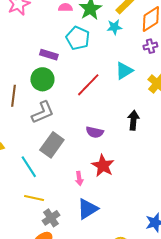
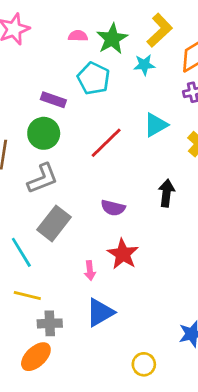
gray cross: (51, 218) -> (50, 323), turned 30

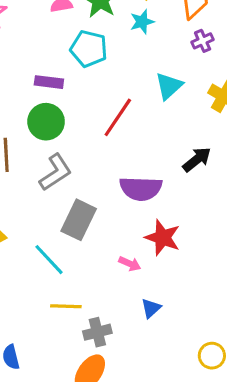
black arrow: (166, 193) -> (197, 159), turned 56
purple semicircle: (113, 208) -> (141, 188), size x1.5
pink arrow: (90, 270) -> (130, 264), turned -48
blue triangle: (100, 313) -> (151, 308), size x0.6

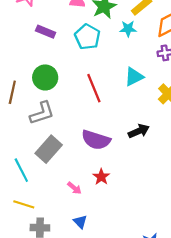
purple rectangle: (49, 82) -> (46, 32), moved
red line: (118, 117) -> (94, 88), turned -72
red star: (163, 238) -> (101, 177), size x0.7
blue triangle: (151, 308) -> (80, 222), turned -48

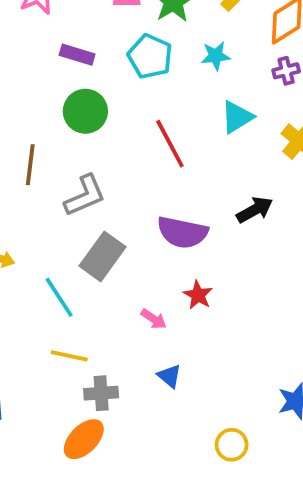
cyan star: (128, 29) -> (216, 56), moved
green circle: (45, 77) -> (85, 111), moved

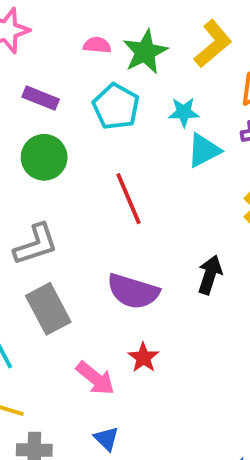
cyan triangle: (237, 117) -> (204, 150), moved
black arrow: (255, 210) -> (210, 275), turned -48
gray rectangle: (102, 256) -> (48, 309), turned -69
pink arrow: (154, 319) -> (95, 378), size x1.5

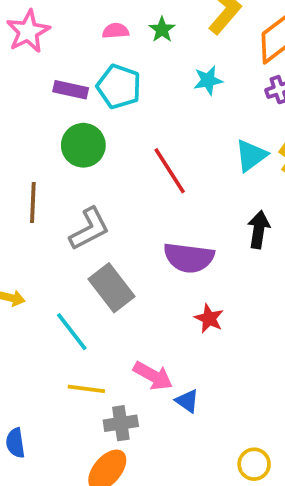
green star: (145, 52) -> (162, 30), size x0.6
cyan pentagon: (116, 107) -> (119, 87), moved
cyan triangle: (204, 150) -> (251, 155), moved
pink arrow: (95, 378) -> (153, 376), moved

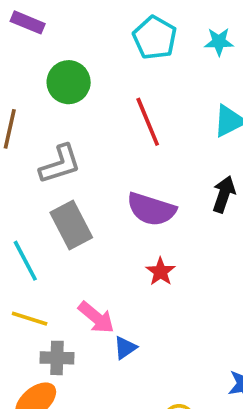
cyan star: (208, 80) -> (219, 42), moved
cyan pentagon: (119, 87) -> (155, 38), moved
purple rectangle: (71, 90) -> (28, 22), moved
blue triangle: (187, 401) -> (125, 348), turned 40

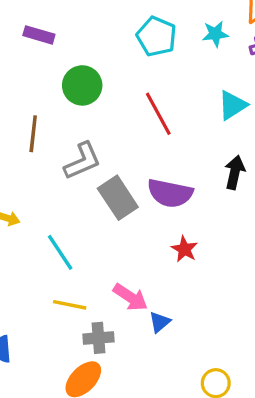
gray rectangle: (71, 225) -> (118, 198), moved

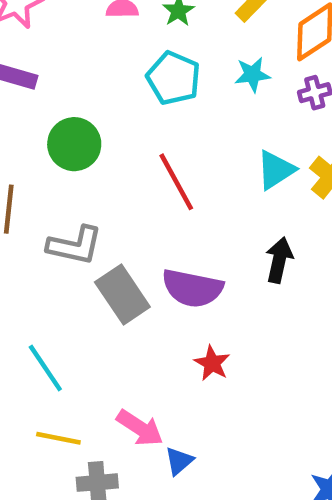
gray L-shape: (82, 161) -> (75, 245), turned 36

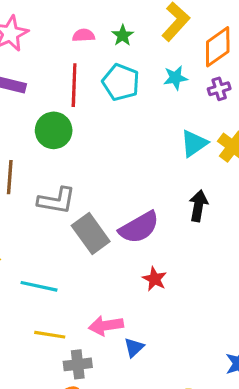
red line: (176, 182) -> (74, 85), moved, turned 33
purple semicircle: (192, 288) -> (139, 227), turned -39
cyan line: (45, 368) -> (39, 286), turned -42
pink arrow: (140, 428) -> (106, 326), turned 140

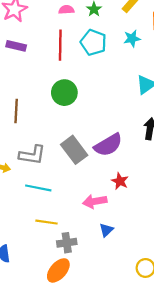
green circle: (54, 130) -> (64, 93), moved
gray L-shape: (56, 201) -> (32, 155), moved
pink arrow: (106, 326) -> (95, 201), moved

